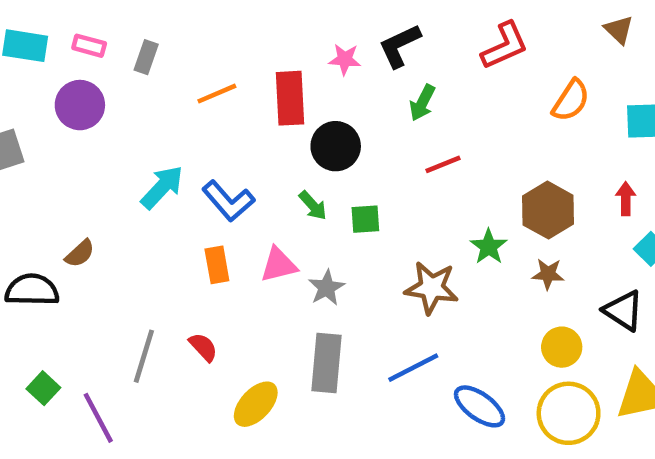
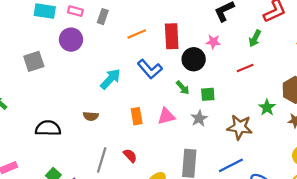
pink star: (345, 59) -> (213, 42), moved
green arrow: (422, 103) -> (255, 38), moved
blue L-shape: (228, 201) -> (150, 69), moved
brown semicircle: (80, 253) -> (91, 116), moved, turned 48
gray star: (327, 288) -> (199, 118), moved

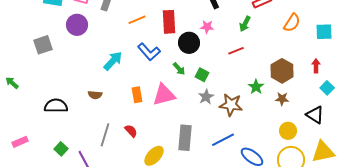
green square: (208, 94) -> (202, 75), turned 32
pink triangle: (166, 116) -> (164, 95), size x1.4
gray star: (199, 118) -> (206, 97), moved

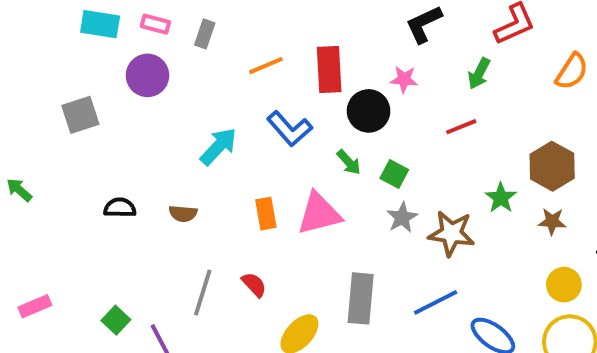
black semicircle: (56, 106) -> (120, 208), moved, size x0.7

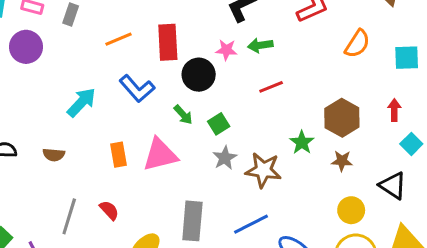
green arrow: (479, 73) -> (260, 45), moved, turned 55
green square: (394, 174) -> (219, 124), turned 30

